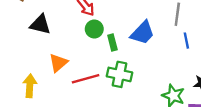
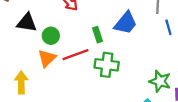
green circle: (94, 29) -> (51, 36), moved
red line: (86, 79) -> (76, 55), moved

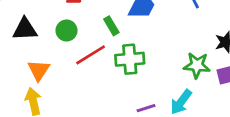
green circle: (51, 36) -> (67, 31), moved
orange triangle: (47, 58) -> (39, 70), moved

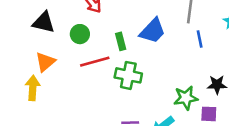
green star: (197, 65) -> (186, 98), turned -30

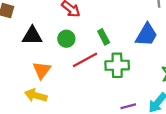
blue trapezoid: (153, 31) -> (146, 35), moved
yellow arrow: (33, 88) -> (36, 95), turned -65

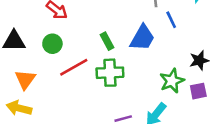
green rectangle: (104, 37) -> (107, 41), moved

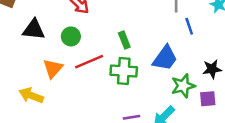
blue trapezoid: (142, 38) -> (165, 58), moved
orange triangle: (25, 79) -> (53, 68), moved

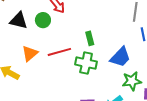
green circle: (71, 36) -> (43, 20), moved

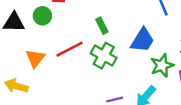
green cross: (86, 63) -> (104, 56), turned 30

